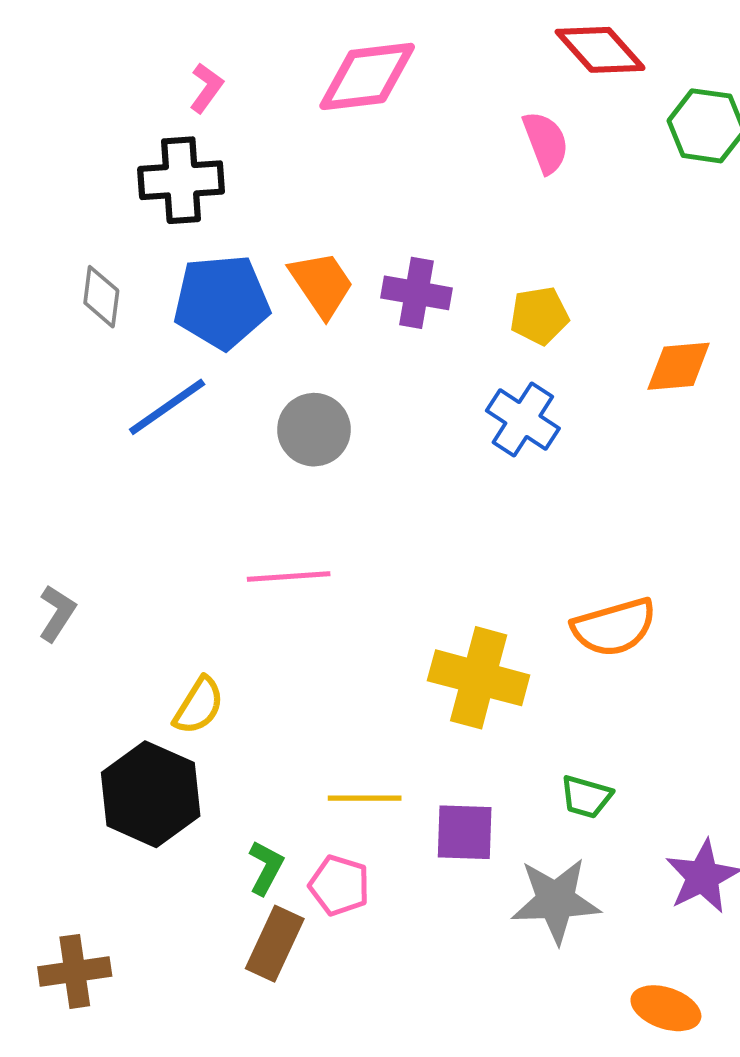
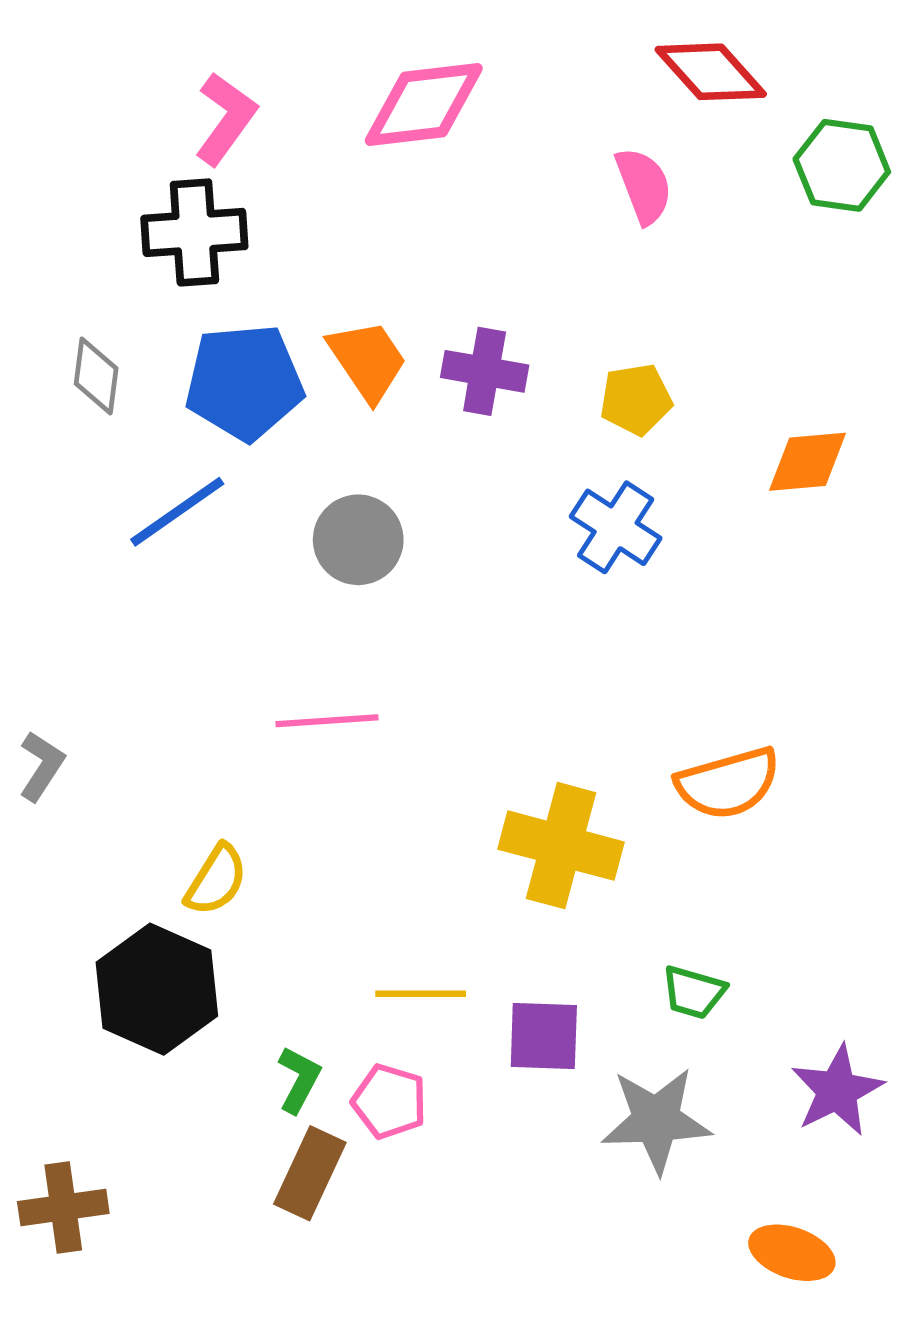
pink L-shape: (206, 88) -> (226, 119), size x1.5

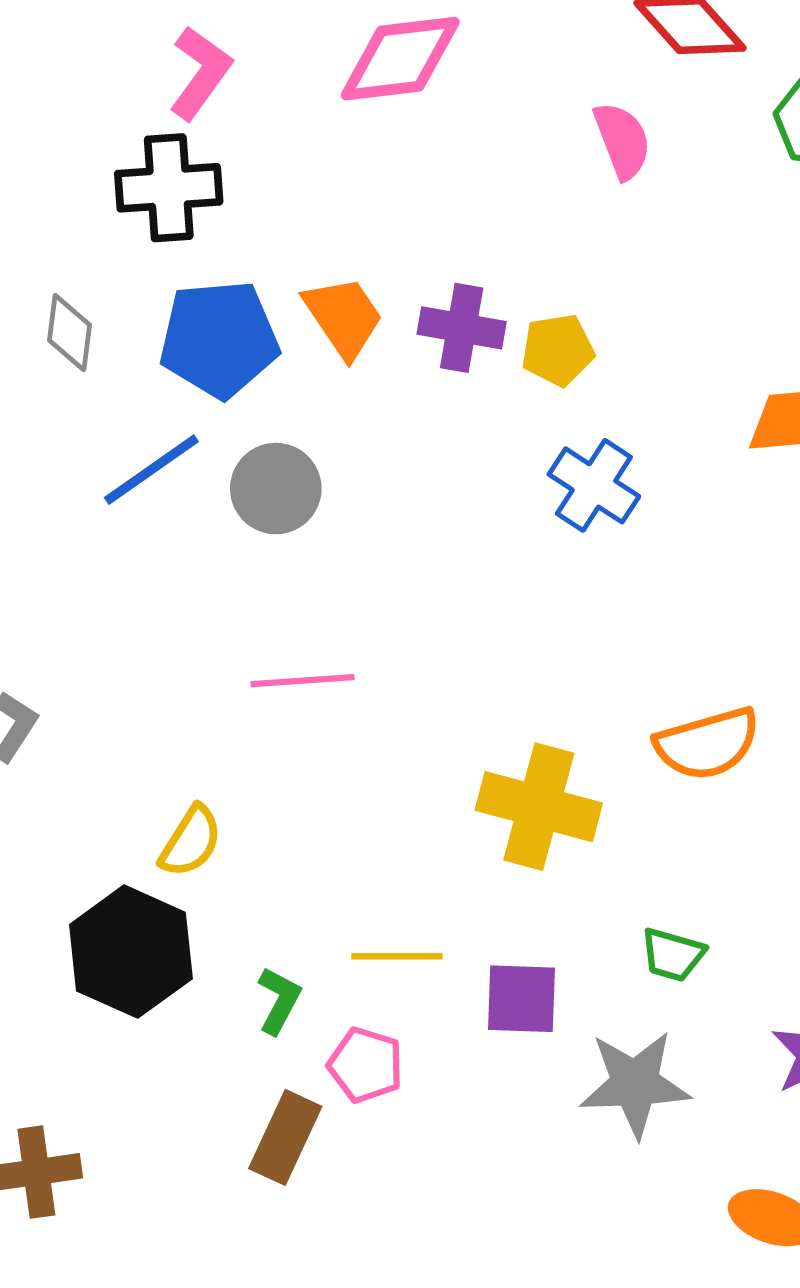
yellow pentagon: (636, 399) -> (558, 350), moved
gray circle: (358, 540) -> (276, 489), moved
green L-shape: (299, 1080) -> (279, 1000), moved

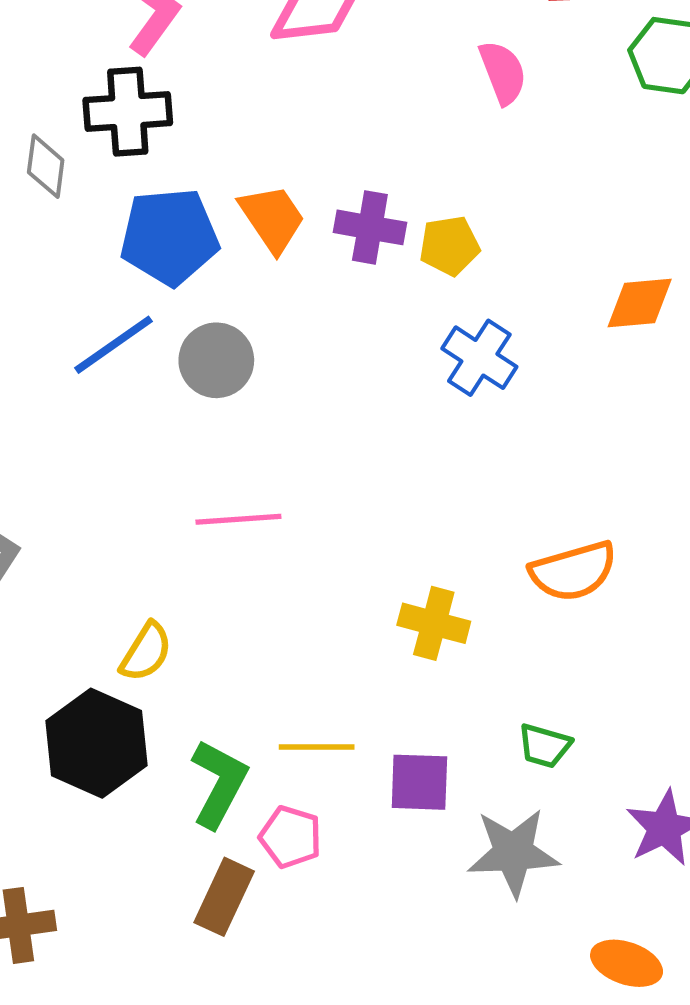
gray diamond: (69, 333) -> (46, 166), moved
yellow cross: (539, 807) -> (434, 623), size x0.7
green L-shape: (279, 1000) -> (219, 784), size x1.6

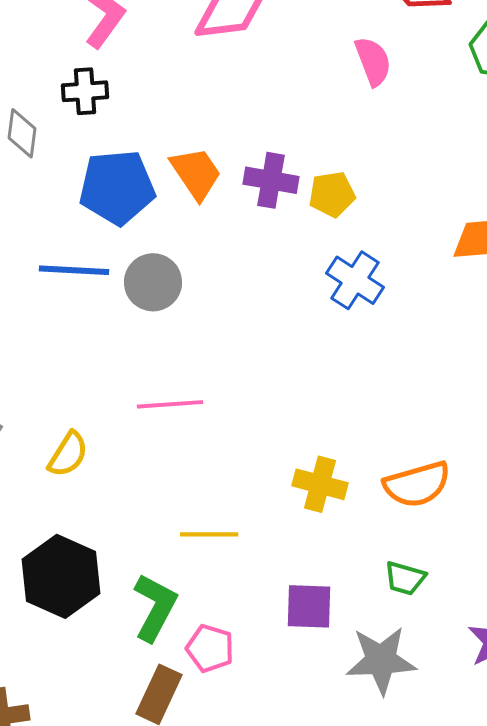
black cross: (128, 112) -> (85, 91), size x0.7
blue line: (113, 345) -> (74, 270), turned 38
orange semicircle: (573, 571) -> (417, 484), moved
yellow semicircle: (146, 652) -> (68, 454), moved
yellow line: (317, 747) -> (209, 534), moved

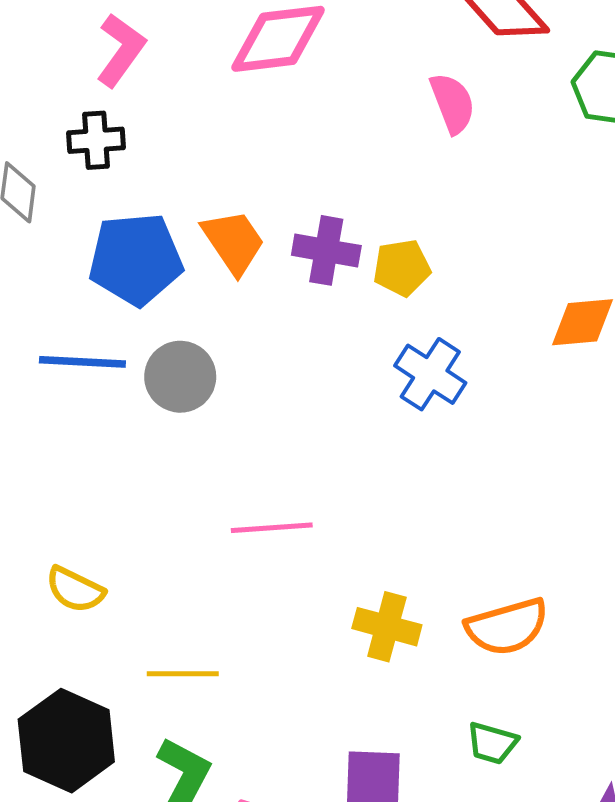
pink line: (170, 404) -> (272, 528), moved
yellow semicircle: (68, 454) -> (75, 590), turned 84
yellow line: (209, 534) -> (183, 674), moved

